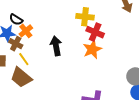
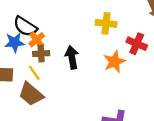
black semicircle: (16, 20) -> (25, 26), size x1.5
red cross: (95, 32) -> (137, 44), moved
brown cross: (16, 44) -> (41, 54), moved, turned -32

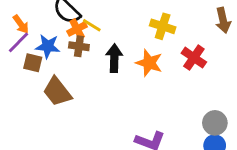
blue star: (15, 42) -> (48, 46), moved
orange star: (114, 62) -> (149, 63), moved, turned 30
yellow line: (34, 73) -> (92, 25), moved, turned -35

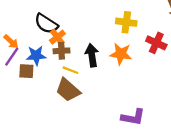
yellow line: (92, 25) -> (70, 70), moved
brown trapezoid: (57, 92) -> (68, 90), moved

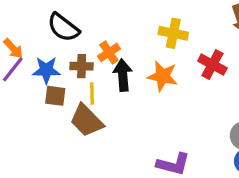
orange cross: (57, 37) -> (109, 52), moved
yellow line: (70, 70) -> (92, 94), turned 63
brown square: (26, 71) -> (55, 96), moved

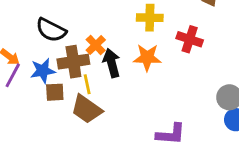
brown cross: (82, 66) -> (73, 62), size x1.5

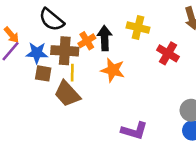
orange star: (147, 57) -> (113, 70), moved
black arrow: (112, 63) -> (105, 38), moved

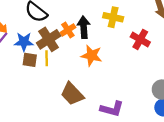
brown cross: (65, 51) -> (49, 39), turned -35
yellow line: (72, 73) -> (47, 58), moved
brown trapezoid: (67, 94) -> (72, 94), moved

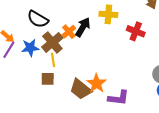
black arrow: (84, 27) -> (83, 27), turned 42
orange star: (92, 56) -> (97, 83), moved, turned 30
brown square: (30, 60) -> (48, 79), moved

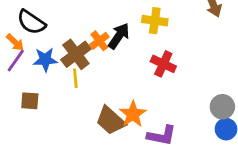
black semicircle: (38, 19) -> (31, 22), moved
red cross: (136, 31) -> (163, 64), moved
brown square: (48, 79) -> (30, 101), moved

